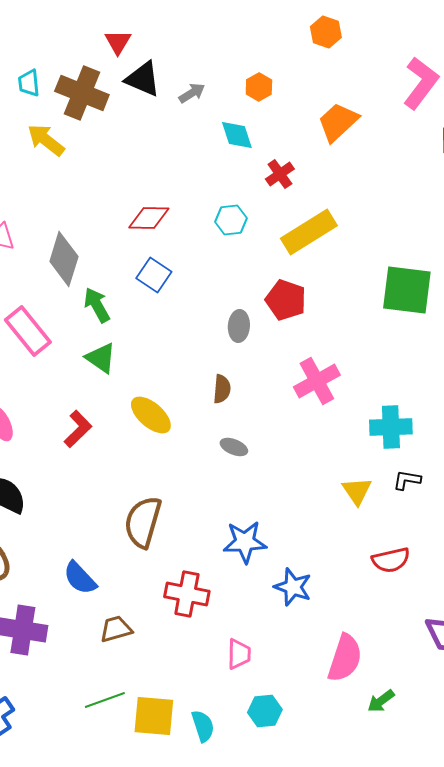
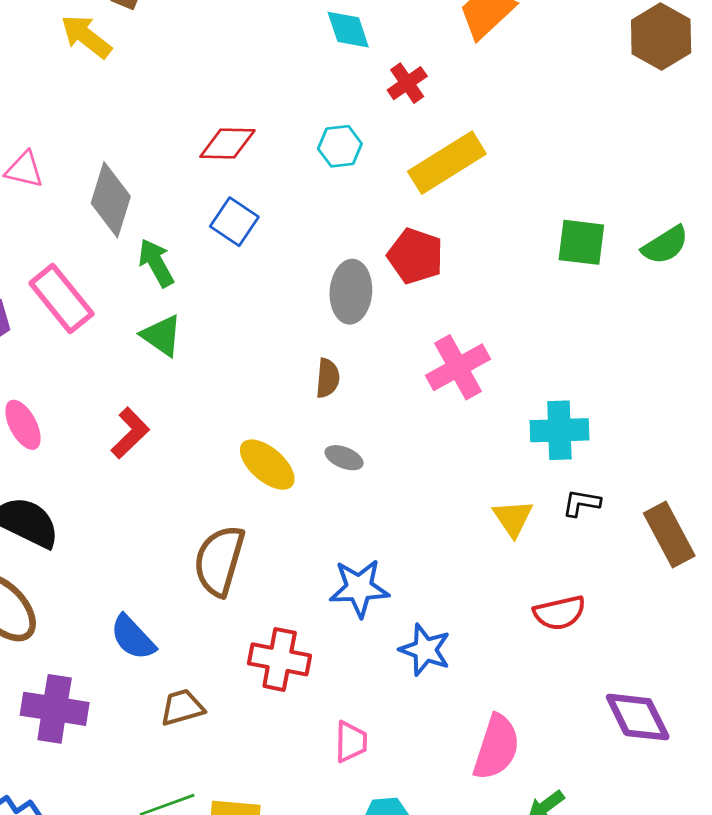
green square: (407, 290) -> (581, 242), size x0.7
gray ellipse: (239, 326) -> (351, 292), size x1.4
yellow ellipse: (151, 415) -> (267, 465), moved

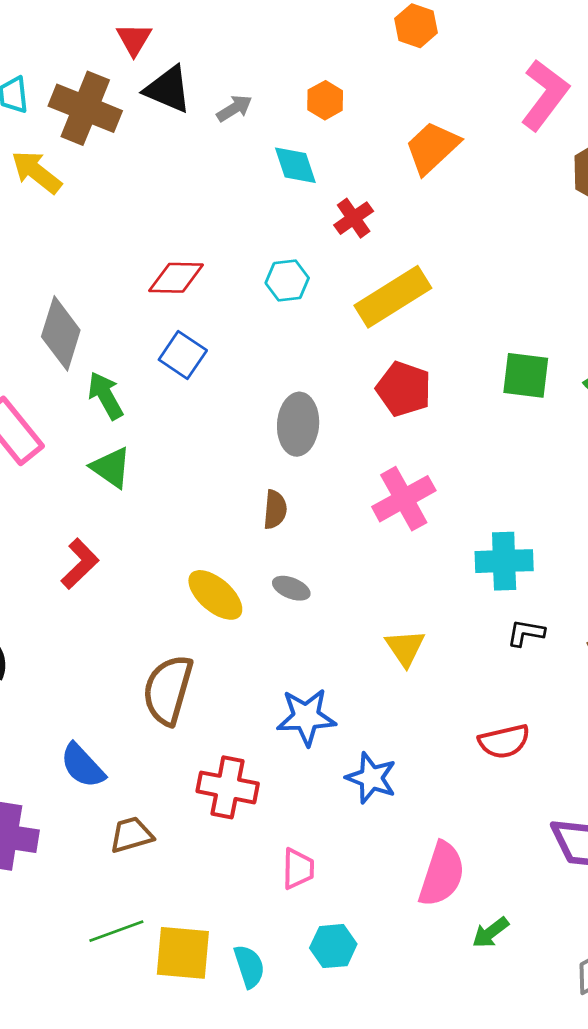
red pentagon: (415, 256) -> (404, 389), moved
yellow triangle: (513, 518) -> (405, 648), moved

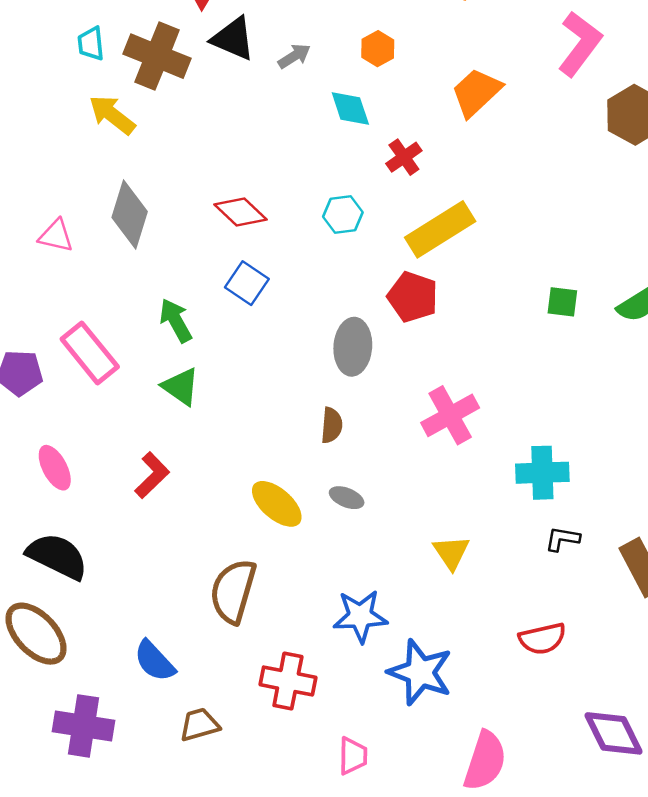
red diamond: (176, 278) -> (241, 212), turned 42
gray diamond: (61, 333) -> (130, 215), moved
green square: (526, 375) -> (562, 302), size x0.7
red pentagon: (404, 389) -> (413, 297), moved
blue star: (371, 778) -> (420, 672), size x1.4

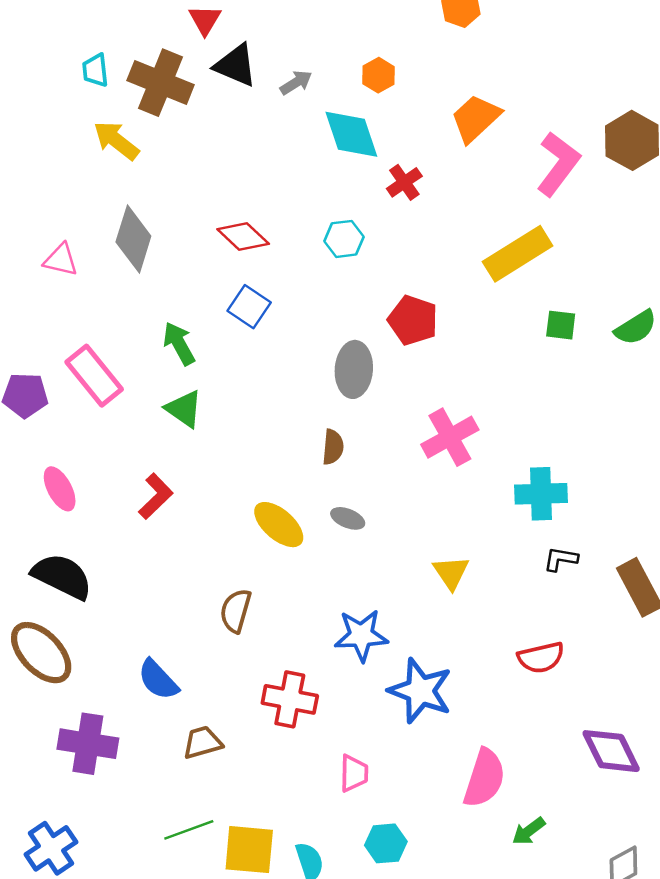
pink L-shape: (580, 44) -> (558, 164), moved
cyan diamond: (350, 108) -> (351, 134), size x1.4
yellow rectangle: (440, 229) -> (518, 254), moved
brown semicircle: (233, 591) -> (236, 611), size x0.7

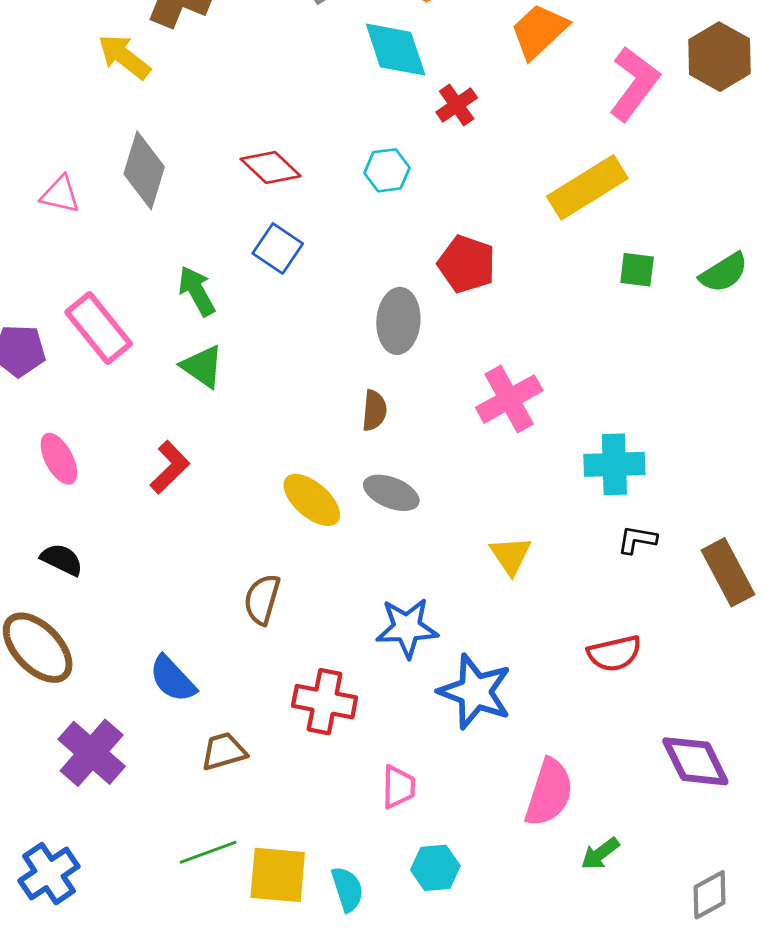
gray ellipse: (348, 518) -> (391, 493), size x1.4
black semicircle: (62, 576) -> (62, 560), size x0.6
purple cross: (88, 744) -> (92, 753), turned 32

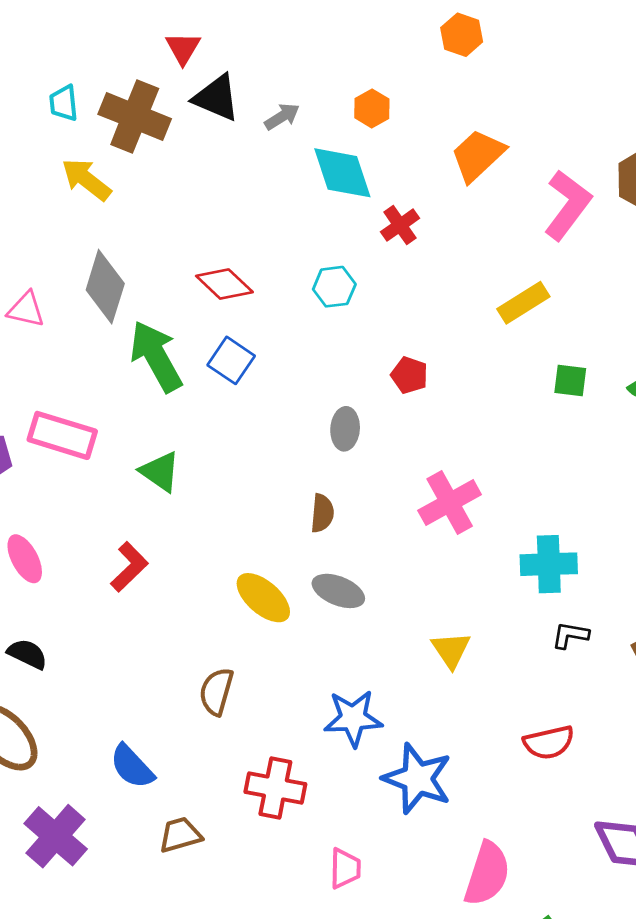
yellow rectangle: (587, 187) -> (523, 303), size x0.7
red pentagon: (467, 264) -> (409, 375), size x0.7
green arrow: (197, 291) -> (156, 356), moved, size x1.5
gray ellipse: (398, 321) -> (345, 429), size x0.7
pink rectangle: (99, 328) -> (62, 435), turned -34

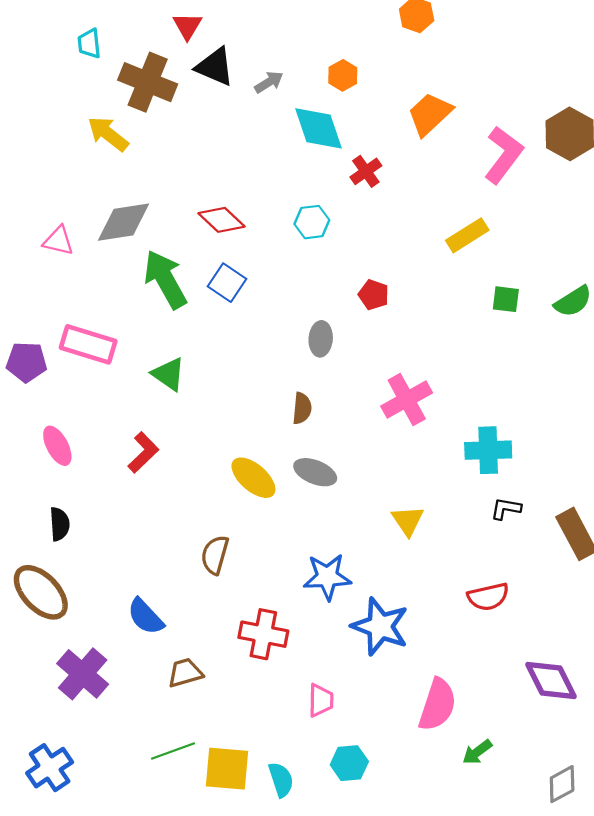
cyan trapezoid: (64, 103) -> (89, 44), moved
gray diamond: (105, 287) -> (123, 222), turned 64
black semicircle: (27, 654) -> (60, 524), turned 60

